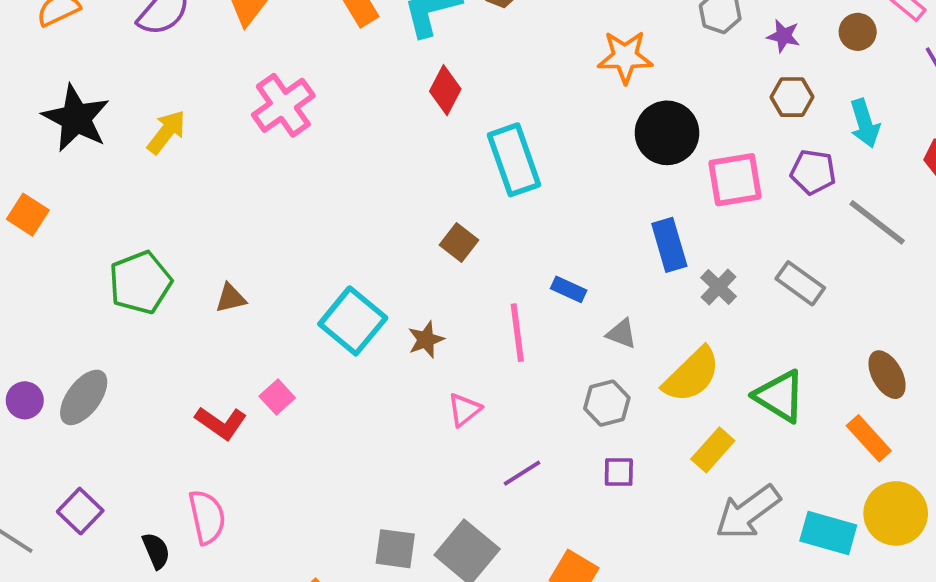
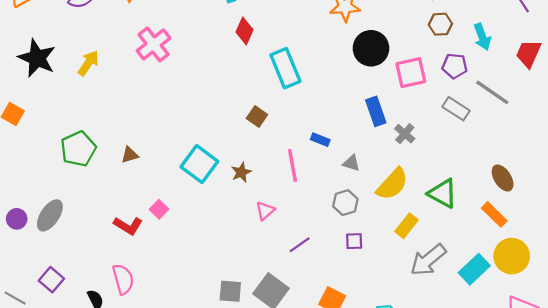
gray rectangle: (800, 283) -> (456, 109), moved
cyan rectangle: (828, 533) -> (474, 269), turned -56

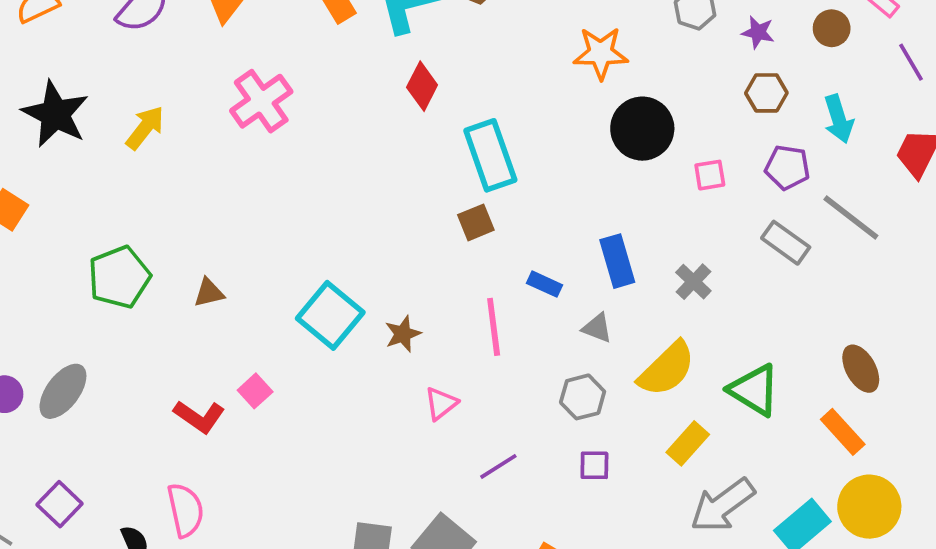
pink square: (411, 73) -> (710, 175), size x0.6
blue rectangle: (376, 111) -> (617, 261), moved
brown square: (257, 117) -> (476, 222), moved, turned 30

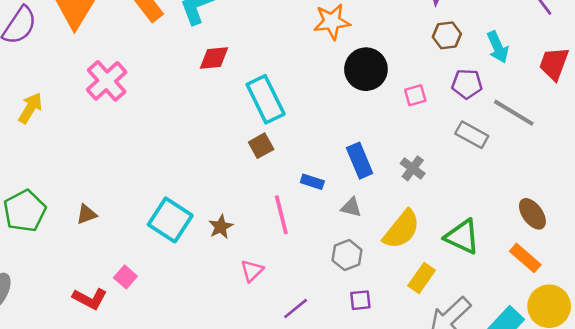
red diamond: (422, 86) -> (214, 58), turned 64

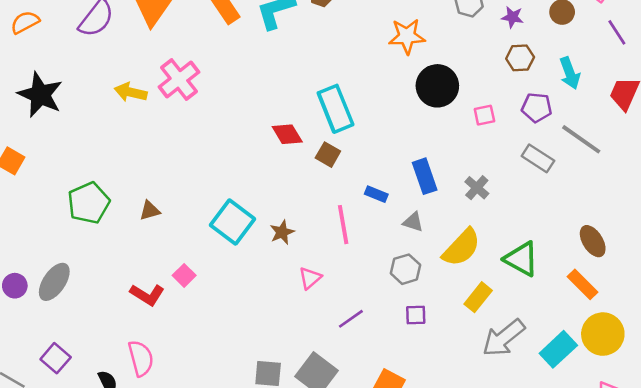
red diamond: (214, 58) -> (287, 134), moved, turned 60
yellow arrow: (30, 108) -> (131, 92), moved, turned -112
brown square: (261, 146) -> (328, 155), turned -35

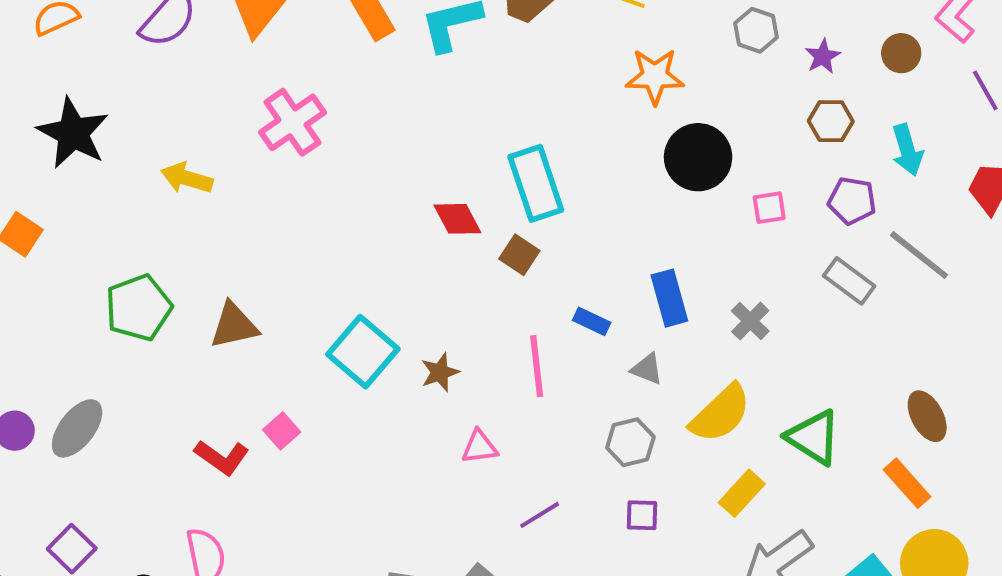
purple star: (512, 17) -> (823, 56), turned 30
yellow arrow: (131, 92) -> (187, 178), moved
brown triangle: (150, 211) -> (234, 326), size x1.5
pink triangle: (310, 278) -> (480, 447), turned 30

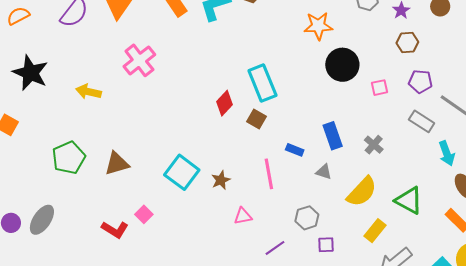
cyan arrow: (907, 150) -> (447, 153), moved
red diamond: (457, 219) -> (225, 103), turned 75
gray hexagon: (630, 442) -> (307, 218), moved

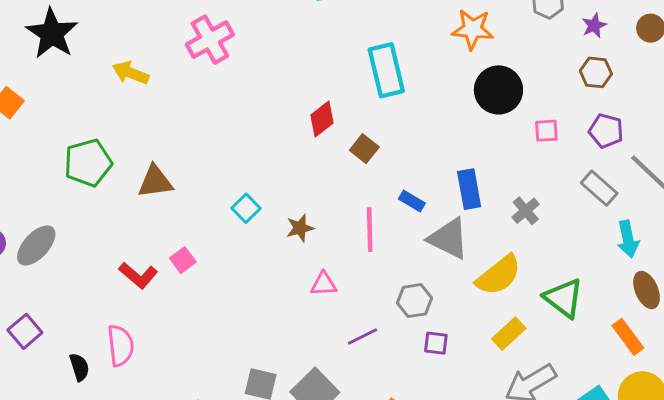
cyan rectangle: (262, 83) -> (386, 70), moved
cyan square: (182, 172) -> (246, 208), size x0.6
gray triangle: (324, 172) -> (449, 239), size x1.8

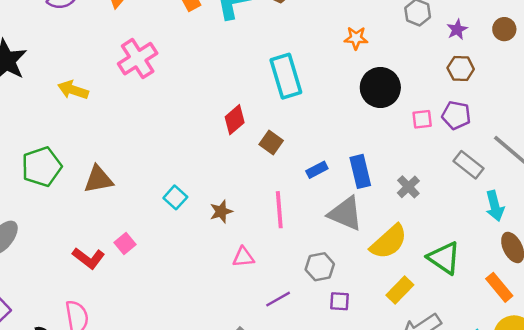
orange star: (473, 29) -> (356, 38), size x0.7
purple pentagon: (606, 131) -> (456, 115), moved
blue rectangle: (412, 201) -> (317, 170), moved, turned -55

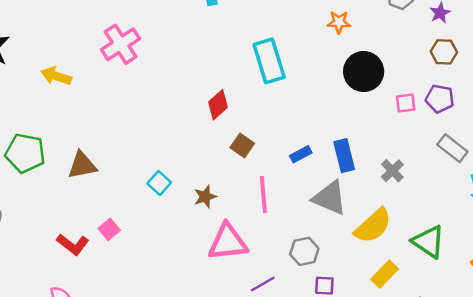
brown square: (271, 142) -> (242, 146), moved
green pentagon: (42, 167) -> (25, 153), turned 30
pink triangle: (243, 257) -> (228, 242), size x1.8

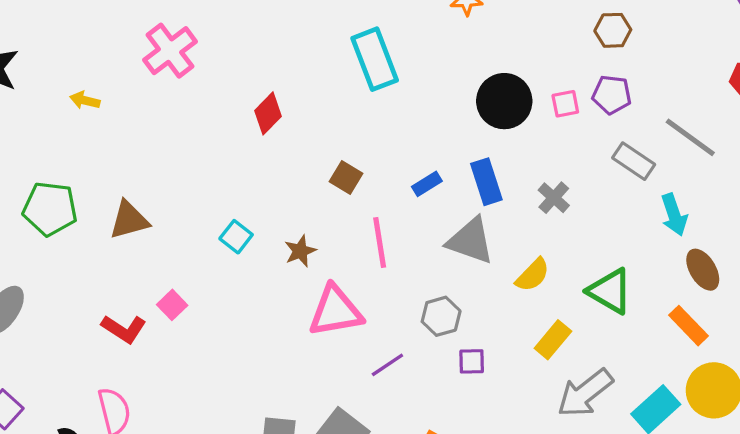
black circle: (364, 71) -> (504, 101), moved
yellow arrow: (56, 76) -> (85, 100), size x0.7
red diamond: (218, 105) -> (268, 113), moved
yellow semicircle: (373, 226) -> (533, 275), size x0.7

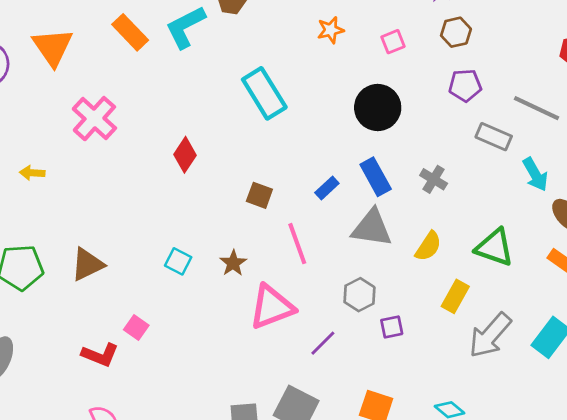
pink square: (565, 104) -> (393, 42), moved

